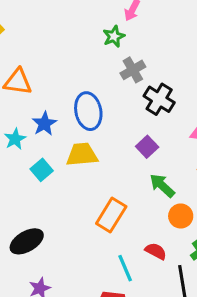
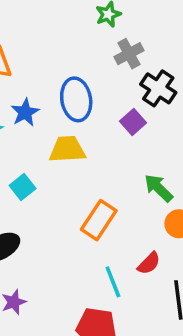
purple square: (147, 147) -> (133, 122), moved
cyan square: (42, 170) -> (23, 187), moved
red semicircle: (156, 251) -> (149, 263), turned 105

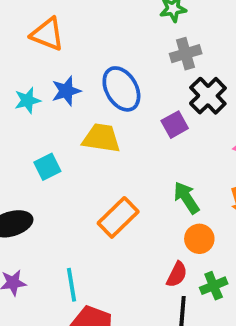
blue ellipse: (76, 99) -> (121, 89), turned -33
red semicircle: (149, 263) -> (177, 274), moved, turned -30
cyan line: (113, 282) -> (72, 285), moved

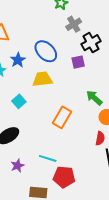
black cross: (208, 96) -> (91, 43), turned 30
purple square: (175, 125) -> (78, 62), turned 32
cyan line: (72, 285) -> (48, 158), turned -48

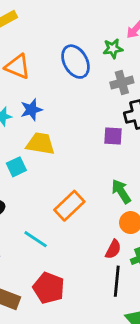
blue ellipse: (46, 51) -> (76, 62), moved
yellow trapezoid: (42, 79) -> (40, 144), moved
cyan line: (48, 158) -> (36, 239), moved

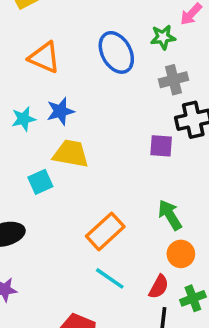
cyan line: (36, 239) -> (110, 278), moved

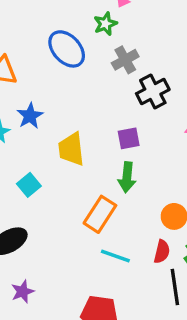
purple square: (161, 146) -> (129, 138), moved
yellow trapezoid: (71, 154) -> (71, 149), moved, turned -92
green arrow: (170, 215) -> (127, 177), moved, turned -128

